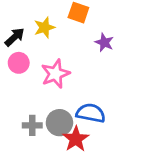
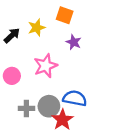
purple star: (104, 42) -> (74, 42), moved
pink circle: (19, 63) -> (12, 76), moved

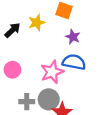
pink star: (46, 66) -> (52, 72), moved
blue semicircle: (75, 98) -> (74, 62), moved

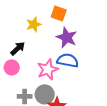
black arrow: (12, 30) -> (18, 48), moved
purple star: (73, 37) -> (67, 37), size x1.5

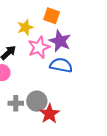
pink star: (48, 69) -> (39, 47), moved

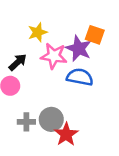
orange square: (52, 16) -> (95, 35), moved
pink star: (39, 47) -> (54, 56), turned 30

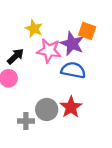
yellow star: (38, 32) -> (34, 29), turned -30
gray cross: (26, 122) -> (26, 121), moved
red star: (66, 134) -> (71, 107), moved

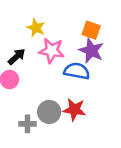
purple star: (72, 44) -> (91, 51), moved
red star: (71, 107) -> (74, 110), turned -30

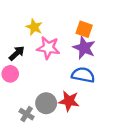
blue semicircle: (77, 71) -> (83, 75), moved
gray cross: (27, 124) -> (27, 114), turned 32

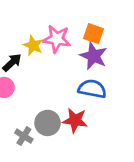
yellow star: (34, 27) -> (33, 45), moved
pink star: (48, 48) -> (57, 39), moved

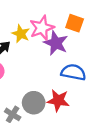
pink star: (57, 39) -> (42, 28), turned -30
purple star: (94, 56) -> (56, 43), moved

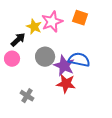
purple star: (56, 43) -> (64, 66), moved
gray circle: (34, 103) -> (45, 57), moved

